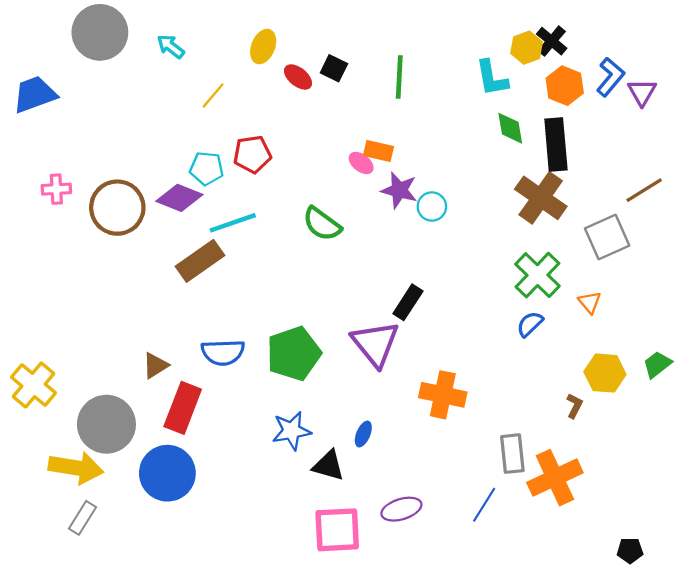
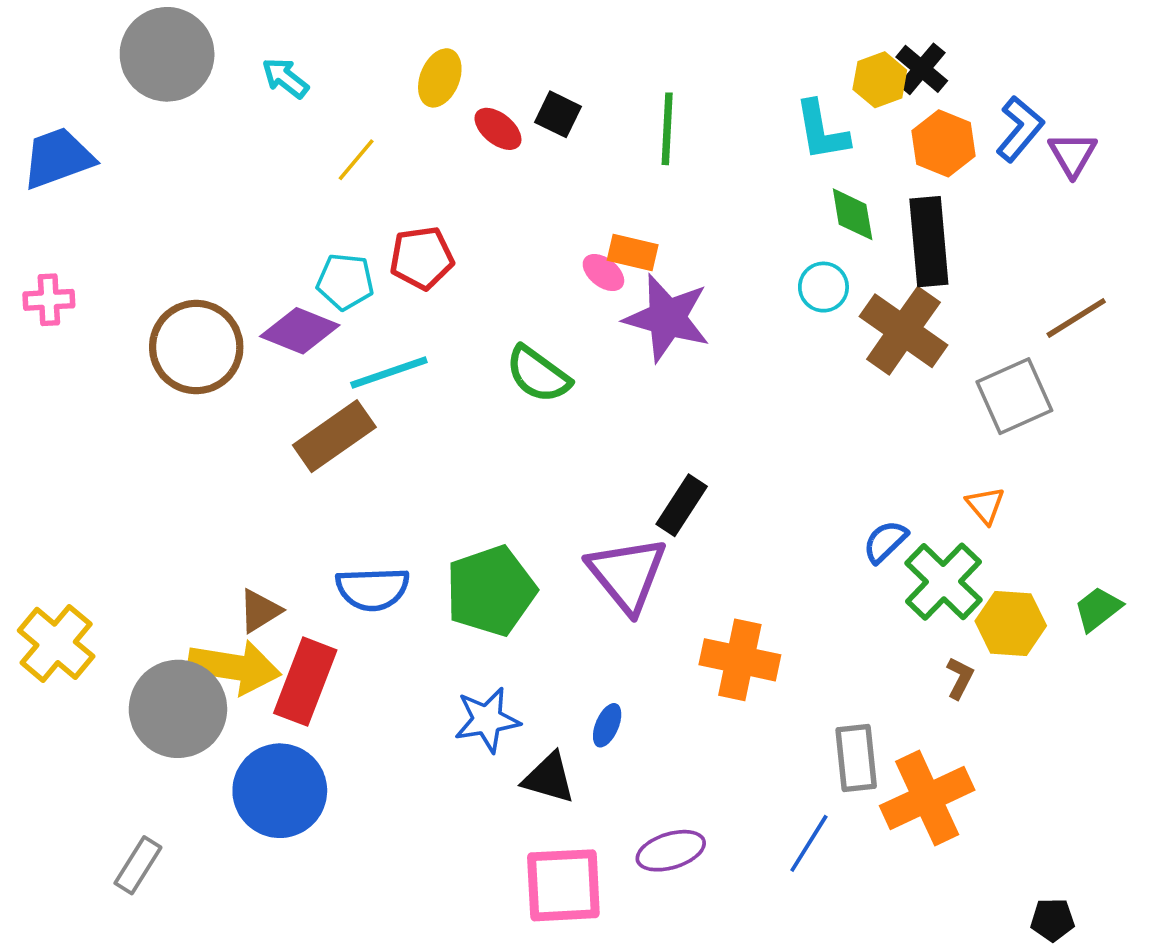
pink cross: (56, 189) -> (49, 300), moved
purple star: (399, 190) -> (667, 318), size x1.4
cyan circle: (432, 207) -> (823, 287), moved
green cross: (537, 275) -> (943, 582), moved
yellow arrow: (76, 468) -> (234, 667), moved

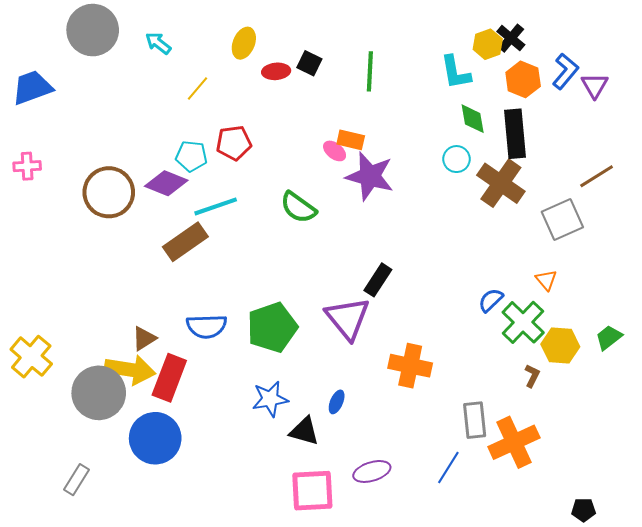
red ellipse: (498, 129) -> (276, 71), turned -44

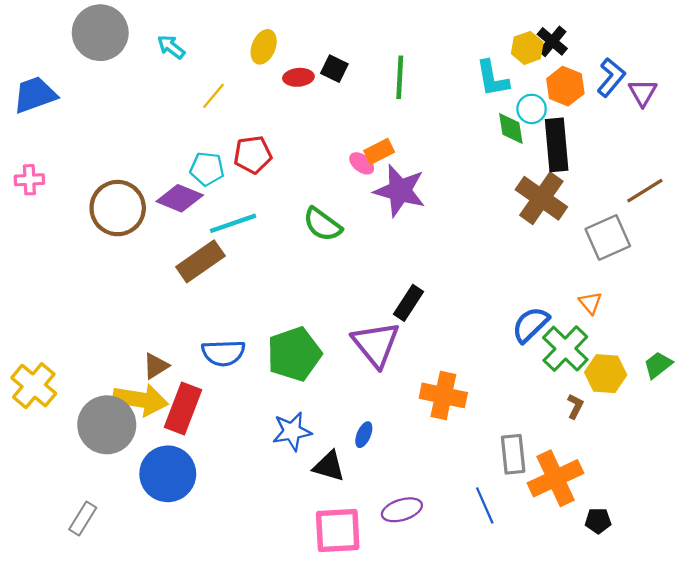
orange rectangle: (351, 140) -> (379, 151), turned -40
cyan circle: (457, 159) -> (532, 109), moved
blue semicircle: (491, 300) -> (530, 325), size x1.4
blue line: (448, 467) -> (485, 505), turned -56
black pentagon: (584, 510) -> (598, 521), moved

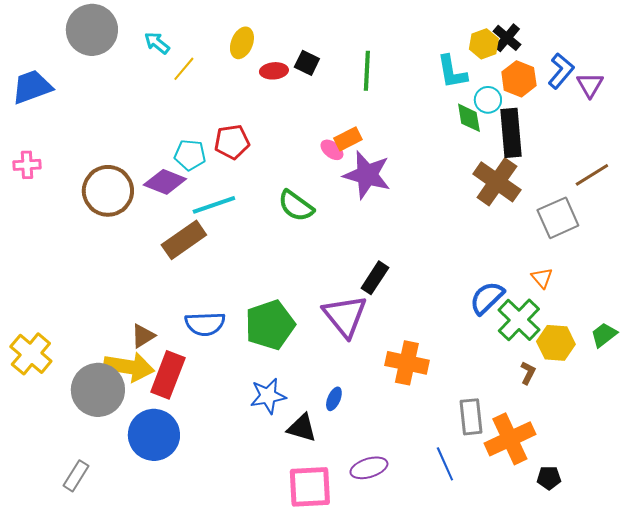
yellow line: (214, 96) -> (184, 69), moved

